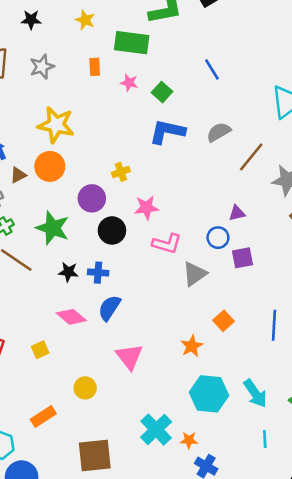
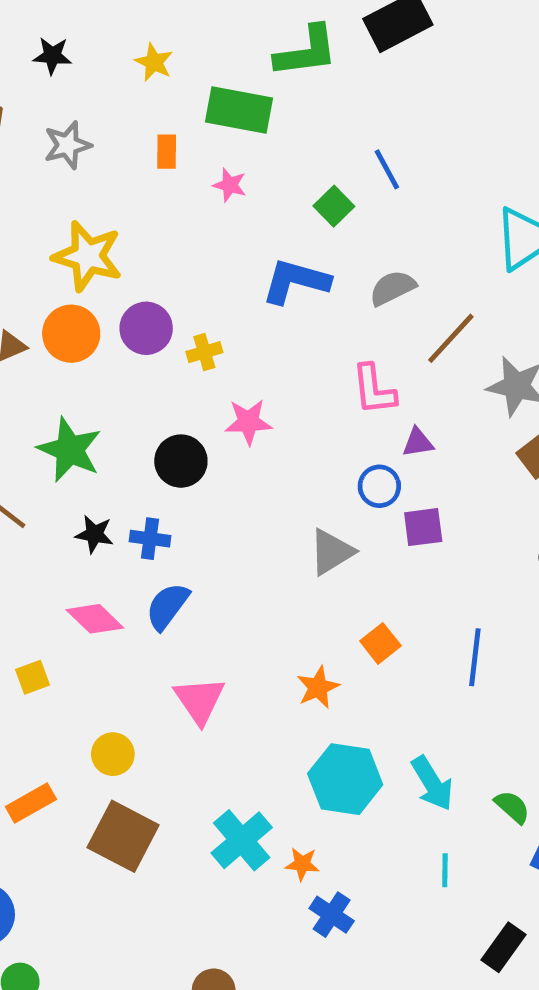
green square: (162, 92) -> (334, 206), moved
purple circle: (92, 198) -> (146, 328), moved
pink L-shape: (167, 244) -> (374, 390), moved, turned 64
brown square: (95, 455) -> (123, 836), moved, turned 30

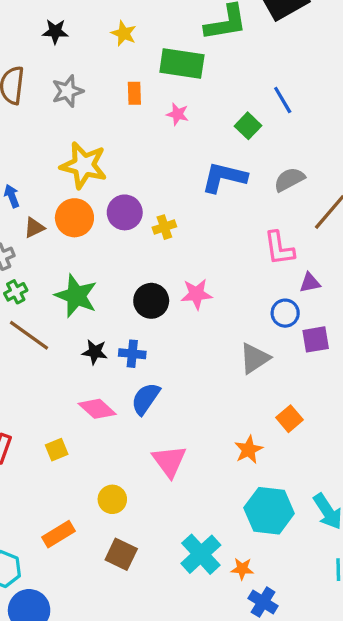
pink star: (248, 422) -> (196, 294), moved
brown square: (123, 836) -> (121, 554), size x0.7

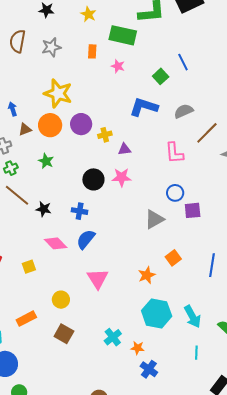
purple triangle: (310, 283) -> (124, 149), moved
green star: (76, 296) -> (46, 161), moved, size x0.6
black star: (95, 352) -> (44, 209), moved
cyan cross: (201, 554) -> (113, 337), size x0.7

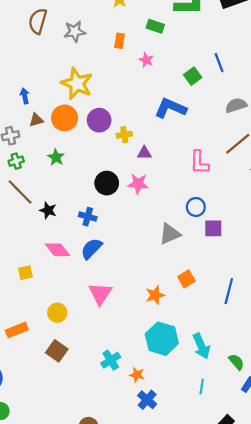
green rectangle: (123, 35) -> (155, 26), size x0.6
gray semicircle: (184, 111) -> (236, 105), moved

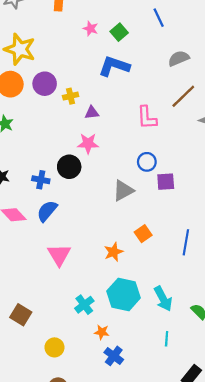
pink star: (146, 60) -> (91, 28), moved
green square: (193, 76) -> (119, 32), moved
black circle: (107, 183) -> (69, 167), moved
yellow circle: (57, 313) -> (54, 347), moved
cyan cross: (111, 360) -> (84, 305), moved

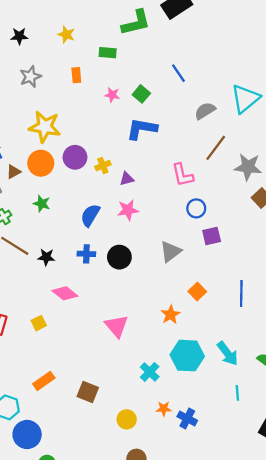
blue circle: (147, 162) -> (196, 208), moved
black circle: (69, 167) -> (119, 257), moved
blue semicircle: (47, 211) -> (90, 215), moved
orange star: (102, 332) -> (164, 409), moved

